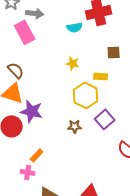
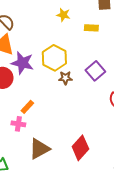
yellow hexagon: (86, 95) -> (54, 58), moved

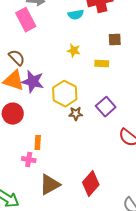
purple star: (22, 63) -> (33, 82), moved
orange rectangle: (27, 107) -> (38, 143), turned -40

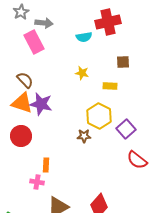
yellow hexagon: (65, 94) -> (99, 116), moved
purple square: (106, 107) -> (126, 129), moved

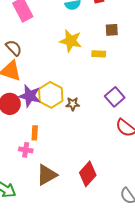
yellow star: (82, 73) -> (71, 41), size x1.6
purple star: (41, 104) -> (30, 96), moved
yellow hexagon: (99, 116) -> (51, 95), moved

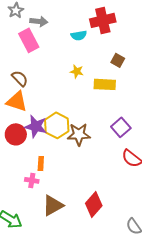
brown square: (112, 30) -> (118, 60), turned 32
yellow star: (71, 41) -> (77, 71), size x0.6
yellow rectangle: (99, 54) -> (105, 84), size x1.5
brown star: (73, 104) -> (79, 134), size x1.6

